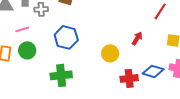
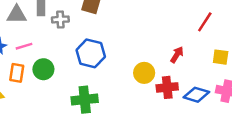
pink line: (22, 29) -> (24, 46), moved
red cross: (129, 78) -> (167, 87), moved

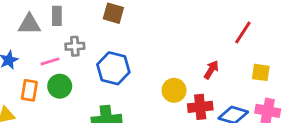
gray cross: (60, 19) -> (75, 46), moved
pink line: (24, 46) -> (50, 61), moved

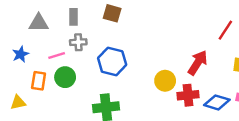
gray rectangle: (57, 16) -> (74, 17), moved
red arrow: (211, 70) -> (198, 63), size x1.5

